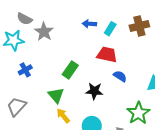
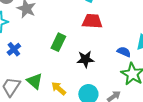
blue semicircle: (120, 76) -> (124, 52), moved
green triangle: (56, 95) -> (35, 81), moved

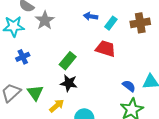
black star: (85, 59) -> (69, 83), moved
yellow arrow: (59, 88) -> (57, 106), turned 84

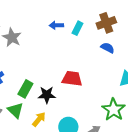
red trapezoid: (106, 49) -> (72, 79), moved
green rectangle: (68, 61) -> (25, 89), moved
blue semicircle: (129, 86) -> (108, 48), moved

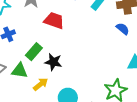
red trapezoid: (72, 79) -> (54, 21), moved
green triangle: (15, 110) -> (20, 71), turned -48

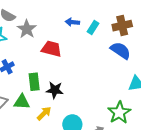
blue semicircle: (123, 29) -> (121, 50), size x1.5
green rectangle: (34, 52) -> (34, 82), turned -42

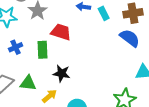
cyan rectangle: (93, 28) -> (104, 13), turned -64
green rectangle: (34, 82) -> (42, 50), moved

